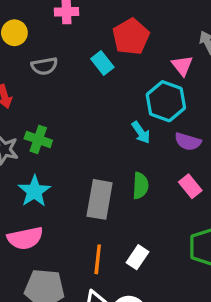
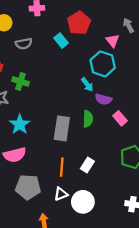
green cross: (38, 139) -> (20, 81), moved
purple semicircle: (188, 142) -> (103, 99), moved

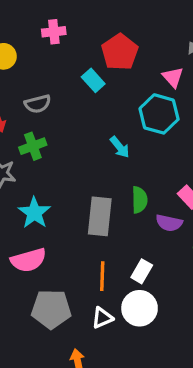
gray semicircle: (24, 44) -> (38, 104), moved
green cross: (20, 81) -> (33, 146), turned -35
cyan arrow: (87, 85) -> (120, 147), moved
purple semicircle: (103, 99) -> (169, 223), moved
white circle: (83, 202) -> (140, 308), moved

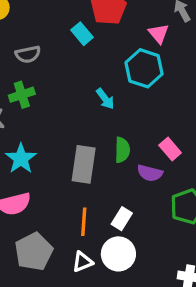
gray pentagon: (51, 309) -> (34, 252), turned -30

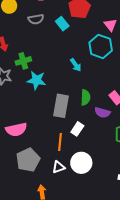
gray semicircle: (28, 54) -> (36, 19), moved
cyan star: (21, 159) -> (36, 80), moved, turned -30
white rectangle: (122, 219) -> (77, 129), moved

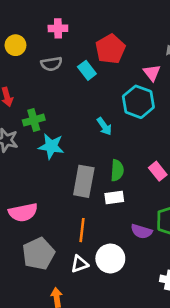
purple semicircle: (102, 112) -> (142, 231), moved
white rectangle: (77, 129) -> (114, 197), moved, turned 48

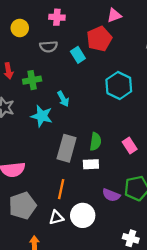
pink triangle: (152, 73) -> (114, 15), moved, turned 42
green cross: (34, 120) -> (32, 80), moved
cyan arrow: (104, 126) -> (63, 99), moved

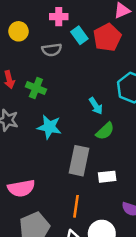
cyan rectangle: (78, 55) -> (79, 35), moved
green cross: (32, 80) -> (36, 88), turned 36
cyan arrow: (63, 99) -> (96, 106), moved
green semicircle: (95, 142) -> (105, 131), moved, turned 42

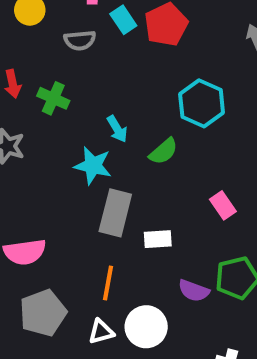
cyan arrow: (96, 106) -> (117, 129), moved
cyan star: (49, 127) -> (93, 166), moved
green semicircle: (105, 131) -> (163, 151), moved

